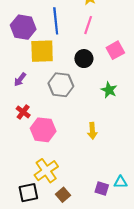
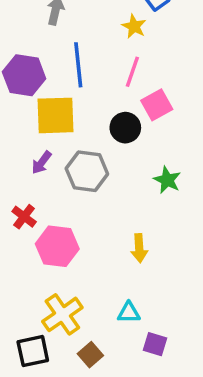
pink square: (115, 50) -> (157, 105), moved
purple arrow: (20, 80) -> (42, 163), moved
cyan triangle: (121, 182) -> (129, 313), moved

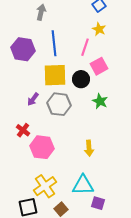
yellow star: (134, 26) -> (99, 29), moved
yellow square: (55, 115) -> (55, 75), moved
green star: (167, 180) -> (100, 101), moved
cyan triangle: (129, 313) -> (83, 185), size x1.6

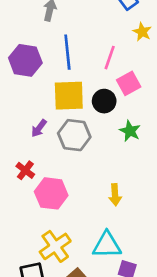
yellow star: (99, 29) -> (142, 32), moved

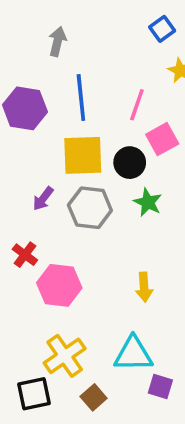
green star: (130, 131) -> (148, 202), moved

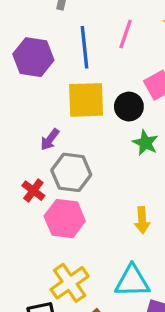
pink line: (137, 105) -> (126, 34), moved
gray hexagon: (90, 208) -> (71, 172), moved

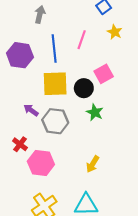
purple arrow: (50, 139) -> (31, 110), turned 88
gray hexagon: (71, 172) -> (55, 121), moved
yellow arrow: (142, 220) -> (93, 164), turned 35

